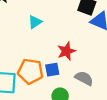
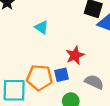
cyan triangle: (35, 22) -> (42, 27), turned -48

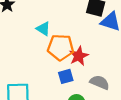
orange pentagon: (40, 78) -> (61, 47), moved

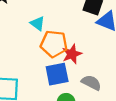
blue square: (66, 76) -> (57, 74), size x1.5

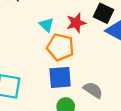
red star: (72, 54) -> (76, 23), moved

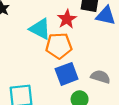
cyan triangle: (47, 25) -> (40, 29), size x1.5

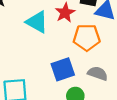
orange pentagon: (59, 46) -> (87, 37), moved

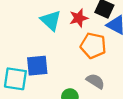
blue square: (63, 69) -> (37, 66), moved

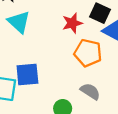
cyan triangle: (51, 20) -> (19, 22), moved

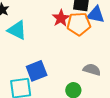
orange pentagon: (88, 53) -> (79, 24), moved

